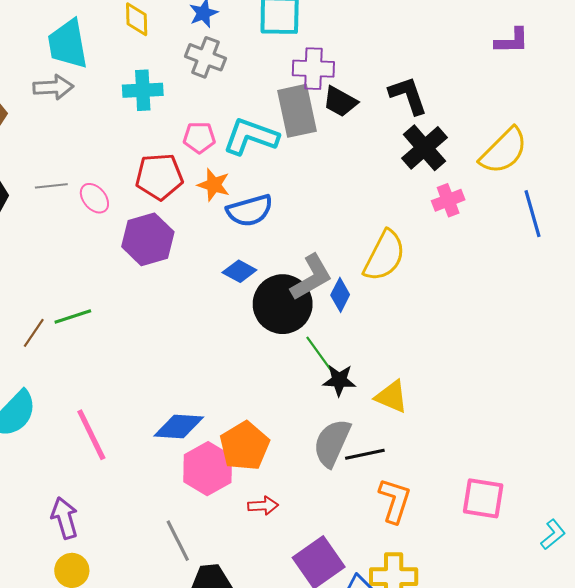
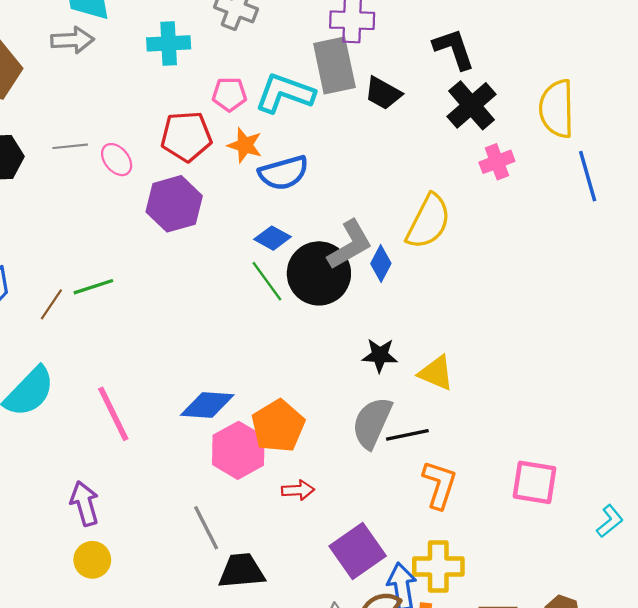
black trapezoid: (340, 102) -> (383, 93), moved
yellow semicircle: (504, 151) -> (557, 109), turned 134
green line: (320, 354) -> (267, 281), moved

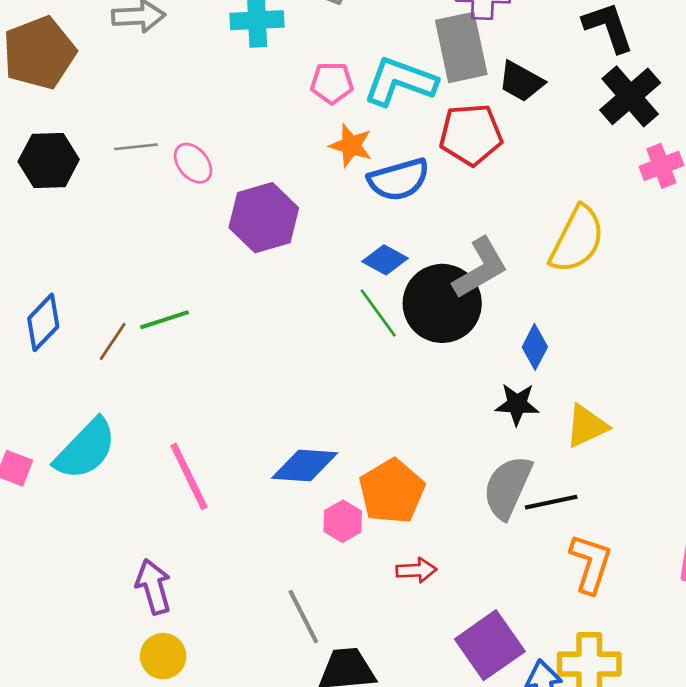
red pentagon: (186, 136) -> (471, 135), moved
blue diamond: (381, 263) -> (535, 347), moved
yellow triangle: (436, 373) -> (587, 426), turned -48
pink hexagon: (238, 450) -> (343, 521), size x0.6

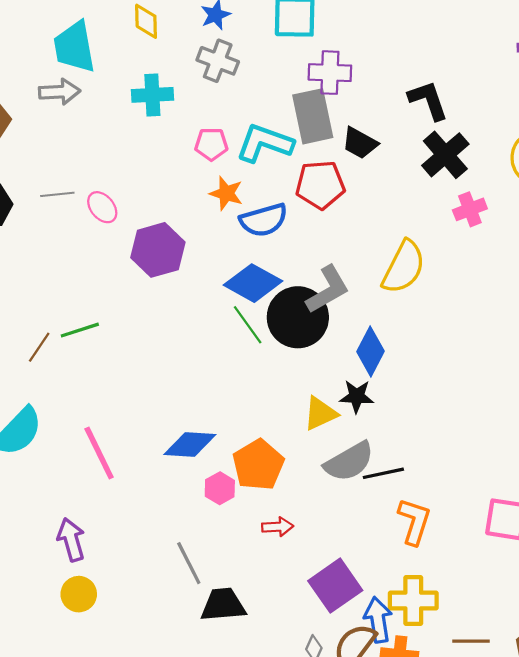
blue diamond: (385, 260) -> (253, 283), size x1.6
blue diamond: (535, 347) -> (371, 351), size x1.4
yellow triangle: (587, 426) -> (320, 413), moved
gray semicircle: (508, 487) -> (349, 462), turned -144

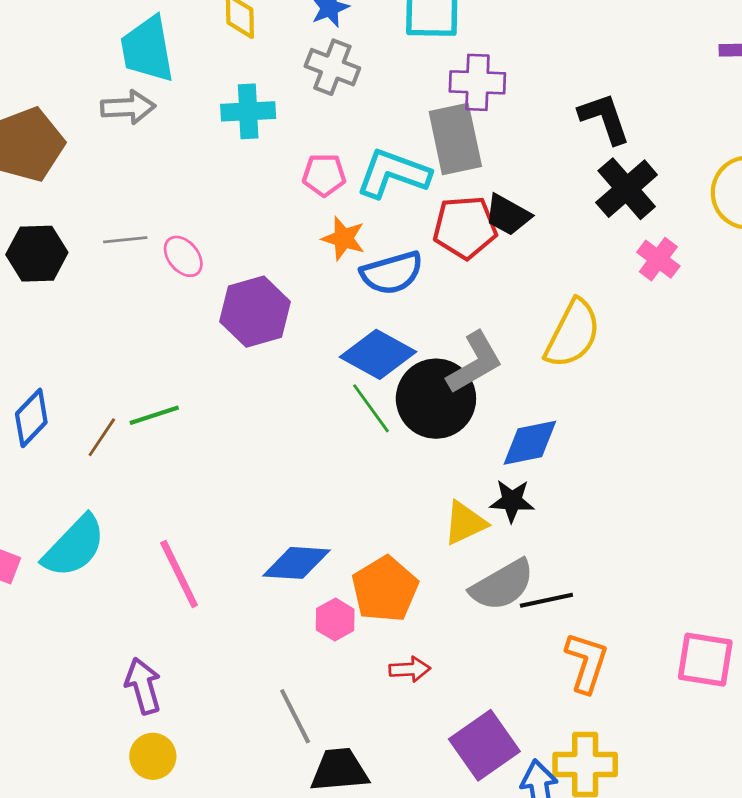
black trapezoid: (360, 143) -> (508, 215), moved
pink cross: (470, 209) -> (658, 259), turned -32
blue diamond: (371, 351) -> (530, 443), turned 51

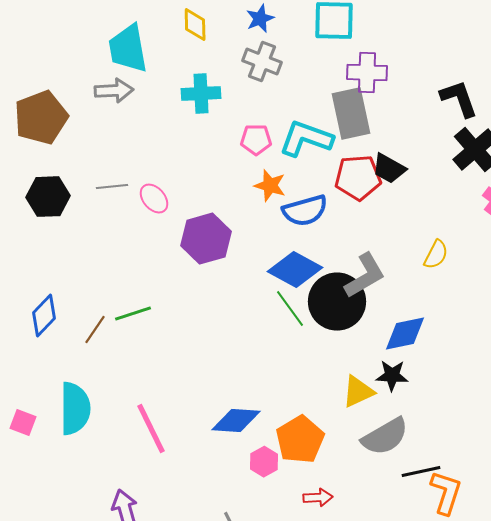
yellow semicircle: (573, 334) -> (436, 255), size x0.6
cyan semicircle: (74, 546) -> (75, 409), turned -44
black line: (546, 600) -> (421, 472), moved

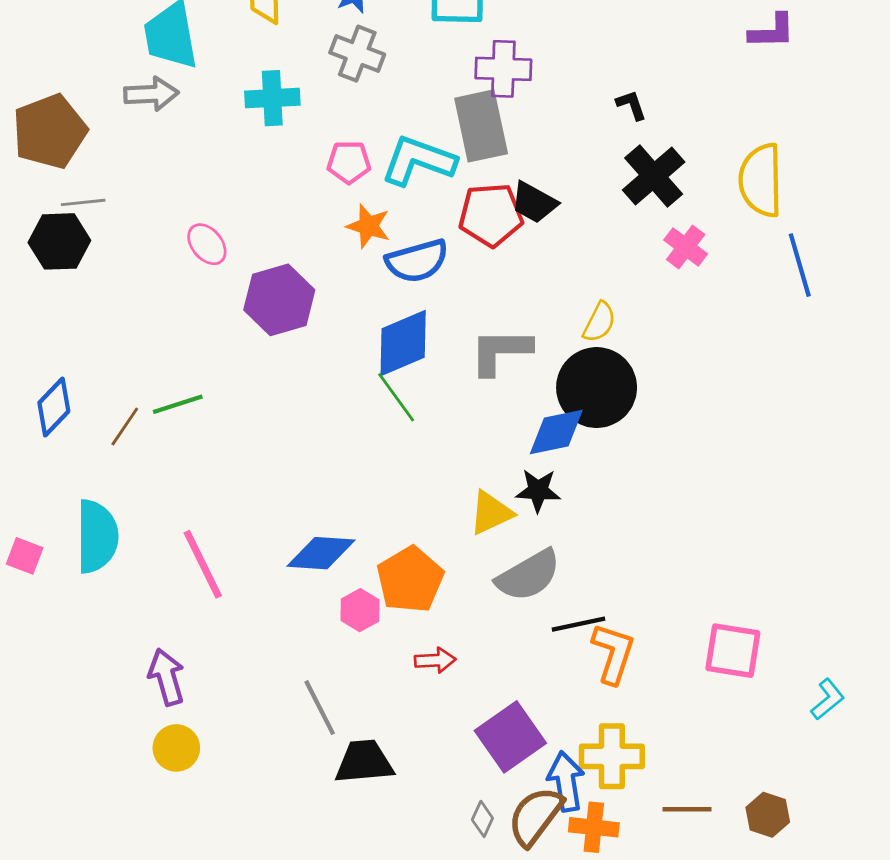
black L-shape: (459, 99) -> (631, 105), size x0.6
gray line: (112, 187) -> (83, 202), moved
blue diamond: (295, 270) -> (403, 343), turned -52
gray L-shape: (365, 276) -> (501, 351), turned -150
black circle: (337, 302) -> (597, 388), moved

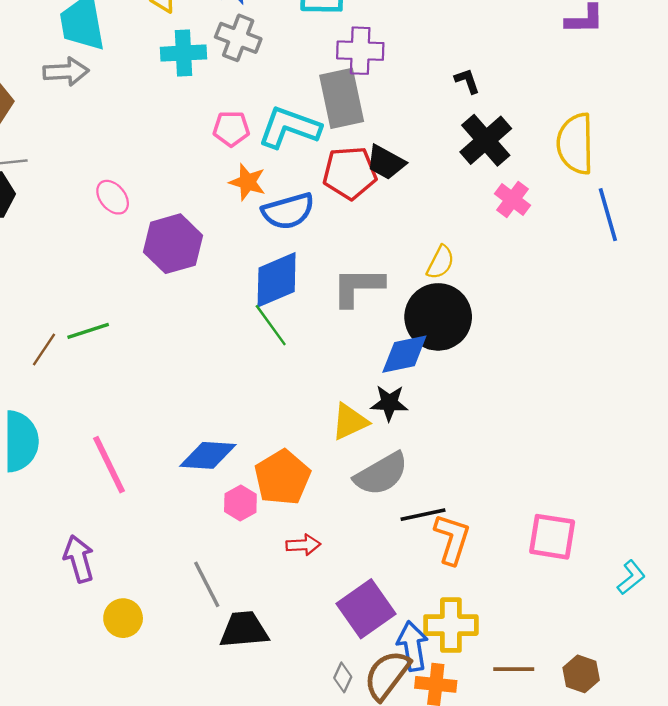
cyan cross: (272, 98) -> (184, 53), moved
yellow circle: (176, 748) -> (123, 618), moved

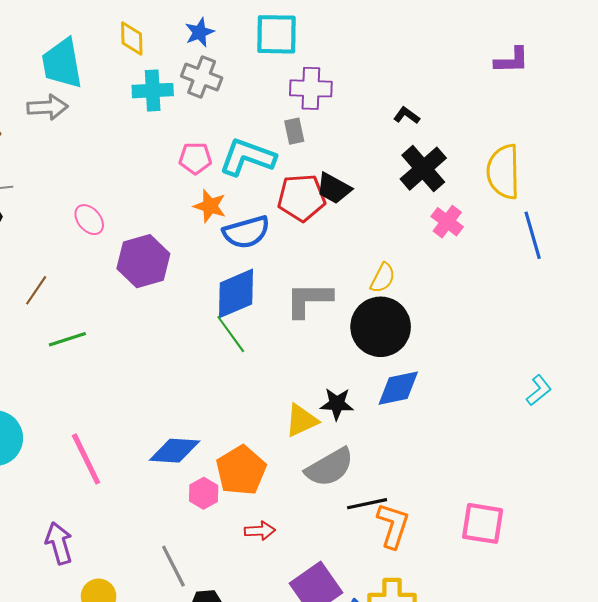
black L-shape: (467, 81) -> (407, 116), turned -35
gray rectangle: (342, 98) -> (294, 131), size x0.5
brown line: (44, 350) -> (36, 290), moved
blue diamond: (404, 354) -> (398, 388), moved
cyan L-shape: (631, 577) -> (539, 390), moved

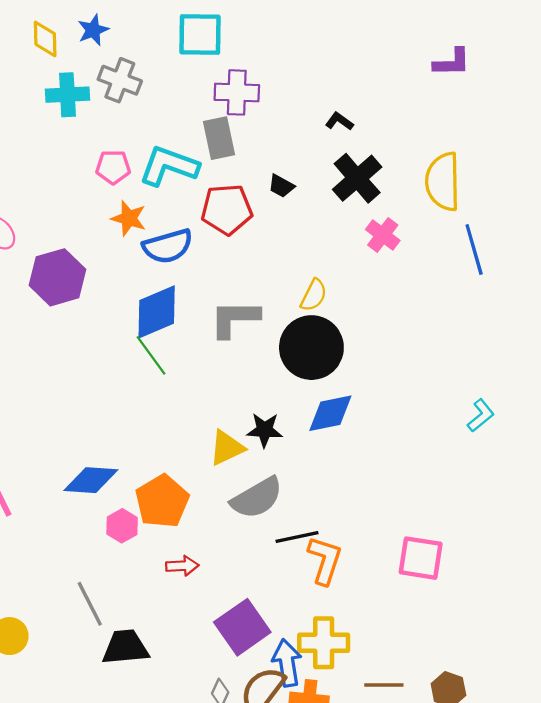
blue star: (199, 32) -> (93, 30), moved
gray rectangle: (294, 131) -> (219, 138), size x1.5
black trapezoid: (334, 188) -> (281, 186), moved, size x0.7

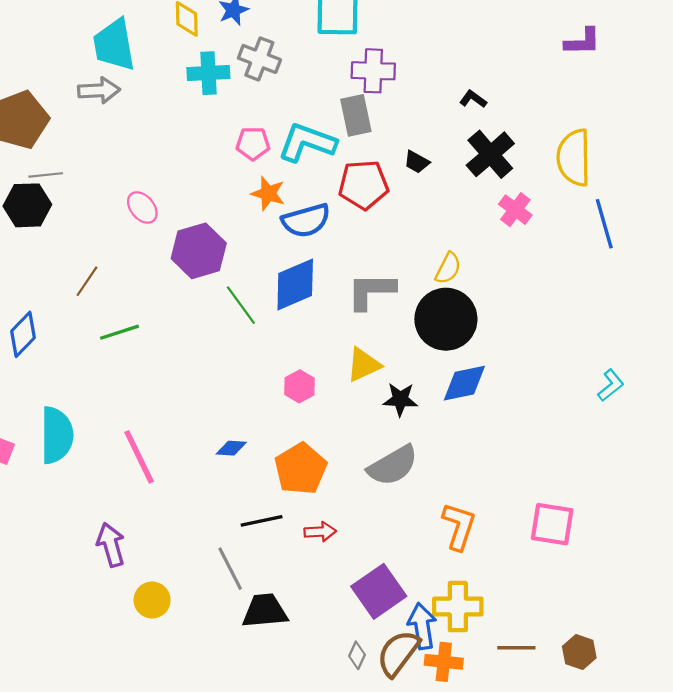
green line: (151, 355) -> (241, 305), moved
yellow triangle: (227, 448) -> (363, 365), moved
blue diamond: (91, 480) -> (231, 448), size x0.6
pink hexagon: (122, 526) -> (300, 386), moved
black line: (297, 537) -> (262, 521), moved

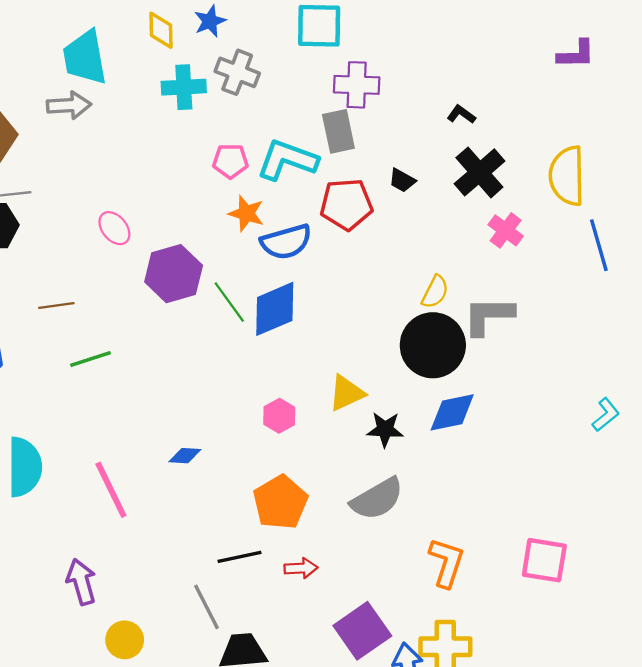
brown line: (87, 281) -> (56, 305), turned 48
gray L-shape: (371, 291) -> (489, 316), moved
green line: (241, 305) -> (229, 302), moved
blue diamond: (231, 448) -> (185, 456), moved

